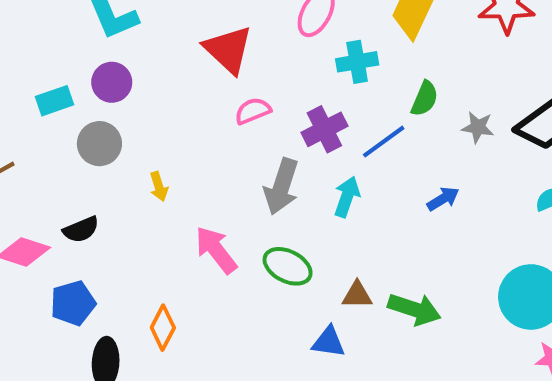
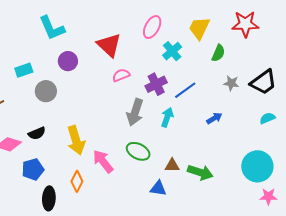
cyan cross: (357, 62) -> (172, 51), turned -30
purple circle: (112, 82) -> (68, 61), moved
green semicircle: (425, 99) -> (218, 53), moved
yellow arrow: (159, 187) -> (76, 140), moved, size x2.0
pink arrow: (216, 250) -> (103, 161), moved

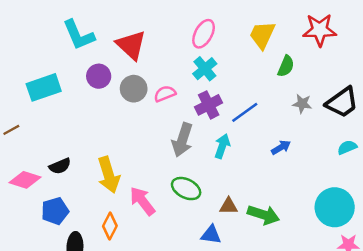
red triangle: (109, 45) -> (131, 45), moved
cyan cross: (172, 51) -> (205, 69), moved
cyan rectangle: (24, 70) -> (44, 87), size x1.5
gray circle: (46, 91) -> (134, 89), moved

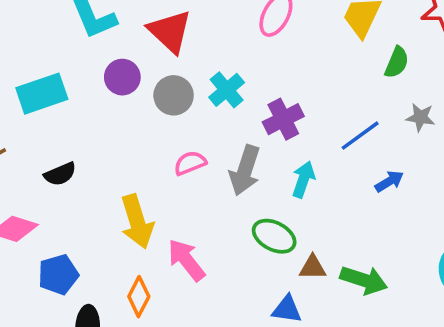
cyan cross: (205, 69) -> (227, 90), moved
pink semicircle: (165, 94) -> (190, 163), moved
blue line: (245, 112) -> (360, 136), moved
black semicircle: (60, 166) -> (60, 174), moved
green ellipse: (186, 189) -> (274, 236), moved

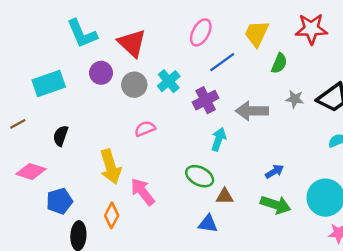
blue line: (360, 136) -> (222, 62), moved
gray arrow: (245, 170) -> (252, 111), moved, turned 72
black semicircle: (60, 174) -> (61, 136), turned 132
blue arrow: (389, 181) -> (274, 171), moved
green arrow: (364, 280) -> (276, 205), moved

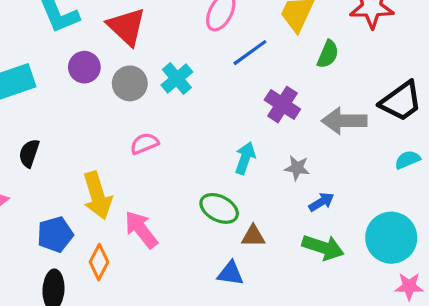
gray star: (295, 99) -> (297, 168), moved
purple cross: (206, 100) -> (282, 105), moved, turned -30
gray arrow: (252, 111) -> (344, 121), moved
blue pentagon: (59, 201) -> (55, 234), moved

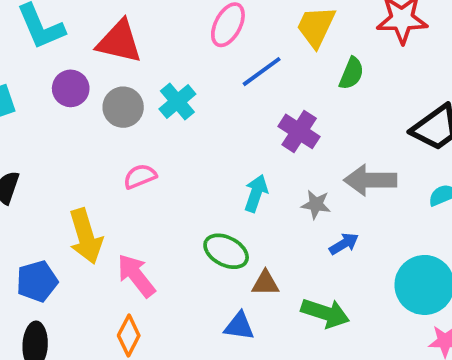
red triangle: (127, 27) -> (119, 42), turned -30
gray arrow: (344, 121) -> (370, 180), moved
green arrow: (323, 247) -> (325, 313), moved
orange diamond: (99, 262) -> (129, 336), moved

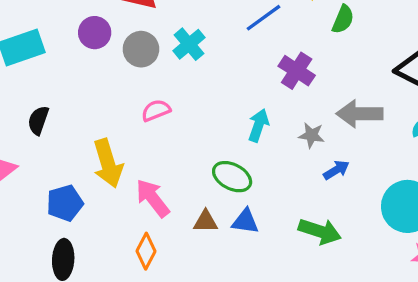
brown triangle: (265, 283) -> (206, 221), moved
blue triangle: (239, 326) -> (245, 221), moved

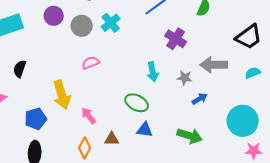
cyan arrow: (259, 125) -> (153, 72), turned 150
pink arrow: (153, 198) -> (89, 116), size x0.7
brown triangle: (206, 221) -> (112, 139), moved

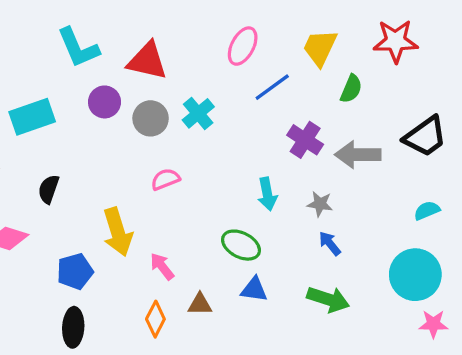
gray arrow: (214, 65) -> (358, 155), moved
cyan semicircle: (253, 73) -> (427, 211), moved
blue arrow: (200, 99) -> (330, 243), moved, turned -98

